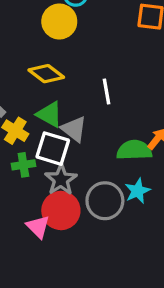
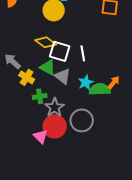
white square: (53, 149) -> (60, 51), moved
green cross: (23, 165) -> (40, 96), moved
cyan star: (137, 191) -> (86, 82), moved

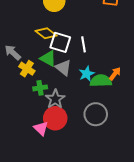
gray circle: (82, 120) -> (96, 114), moved

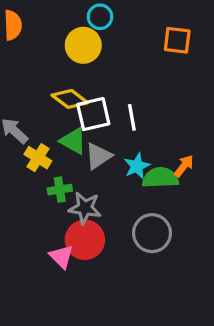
white square: (60, 42) -> (93, 114), turned -30
gray triangle: (63, 68) -> (98, 156), turned 48
gray star: (55, 99) -> (85, 208), turned -30

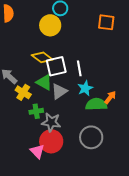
cyan star: (137, 166) -> (85, 88), moved

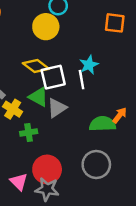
cyan star: (85, 88) -> (89, 65), moved
gray star: (51, 122) -> (47, 189), moved
pink triangle: (37, 151) -> (19, 182), moved

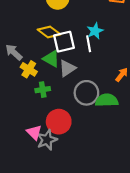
green semicircle: (102, 124) -> (107, 100), moved
gray circle: (96, 165) -> (86, 93), moved
gray star: (47, 189) -> (47, 140), moved, turned -30

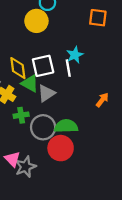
yellow diamond: (49, 32) -> (18, 68), moved, turned 45
gray circle: (86, 93) -> (43, 127), moved
green semicircle: (107, 100) -> (66, 126), moved
red circle: (59, 122) -> (61, 148), moved

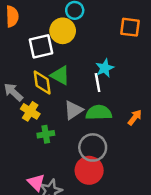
white square: (43, 66) -> (41, 46), moved
green triangle: (30, 83) -> (60, 75), moved
green semicircle: (66, 126) -> (99, 113), moved
gray circle: (43, 127) -> (93, 147), moved

